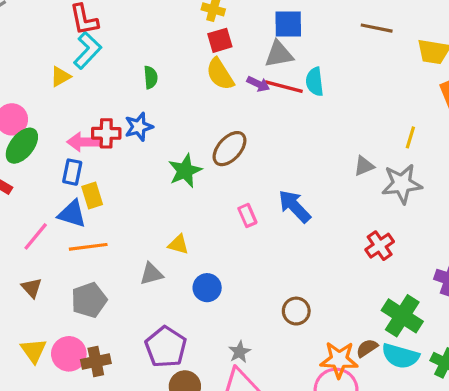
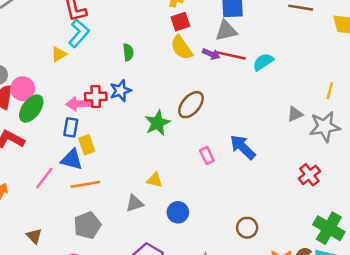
cyan semicircle: (315, 82) -> (263, 62), moved, turned 65
brown triangle: (32, 288) -> (34, 236), moved

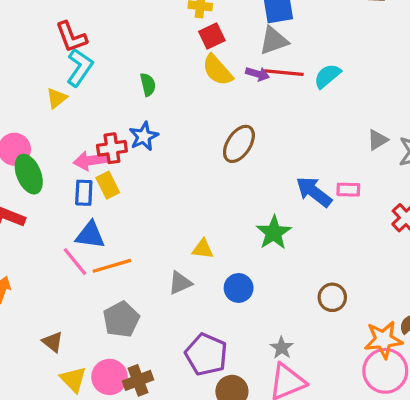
green ellipse: (31, 109) -> (29, 174), turned -52
green star: (157, 123) -> (274, 233), moved
yellow rectangle: (87, 145) -> (108, 185), moved
pink rectangle: (207, 156) -> (348, 190), moved, turned -56
pink line: (44, 178) -> (75, 262), moved, turned -70

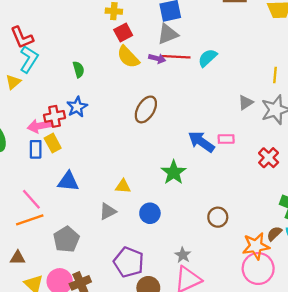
blue triangle: (90, 235) -> (68, 181), moved
orange line: (112, 266) -> (30, 220), moved
brown triangle: (53, 342) -> (18, 258), turned -35

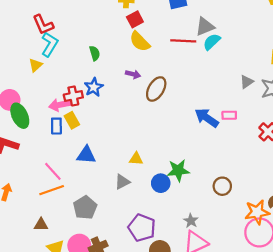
gray triangle: (168, 34) -> (205, 26), moved
purple arrow: (157, 58) -> (133, 74), moved
green star: (174, 172) -> (178, 170), moved, turned 30

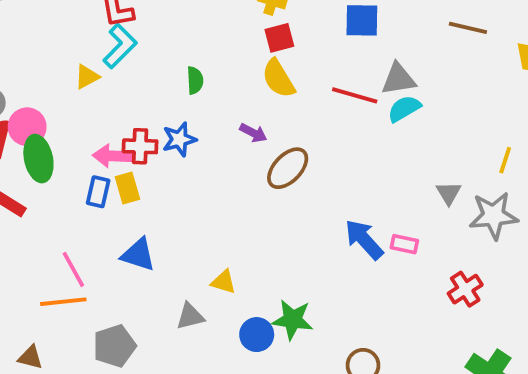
gray triangle: (247, 82) -> (449, 193), turned -40

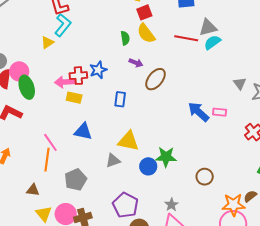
green semicircle: (195, 80) -> (125, 38), moved
yellow rectangle: (127, 188) -> (74, 98), turned -56
blue rectangle: (98, 192) -> (120, 99), moved
yellow triangle: (224, 282) -> (128, 141), size x1.6
orange line: (63, 302) -> (47, 160), turned -70

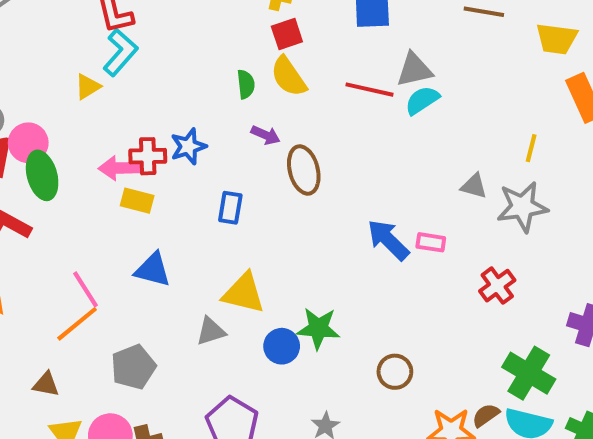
brown ellipse: (155, 79) -> (304, 170), turned -55
gray triangle: (240, 83) -> (474, 186), turned -40
orange line: (47, 160) -> (77, 324), turned 40

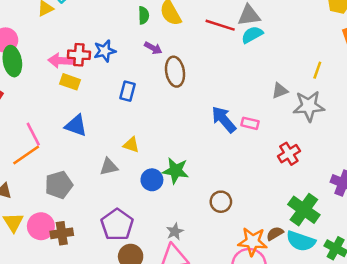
gray triangle: (474, 186) -> (280, 91), turned -42
yellow triangle: (244, 293) -> (131, 145), size x0.6

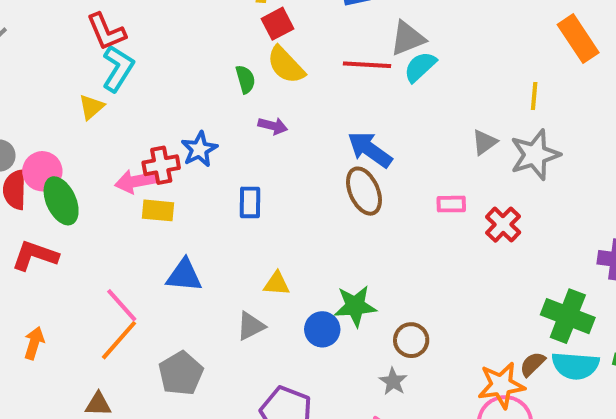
brown ellipse: (175, 72) -> (364, 191), moved
blue arrow: (224, 119) -> (370, 150), moved
red cross: (289, 154) -> (503, 225), moved
brown circle: (221, 202) -> (411, 340), moved
gray star: (175, 232) -> (393, 381), moved

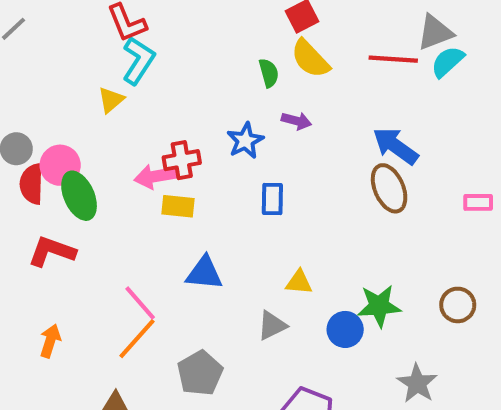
blue star: (199, 149) -> (245, 141), moved
brown circle: (411, 340) -> (458, 305), moved
gray star: (393, 381) -> (417, 383), size x1.4

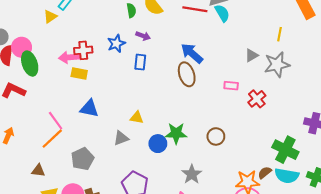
cyan semicircle: (448, 62) -> (222, 13), turned 96
blue rectangle: (272, 199) -> (140, 62), moved

